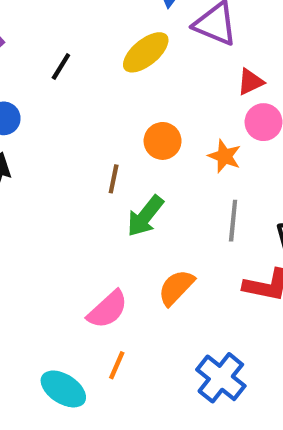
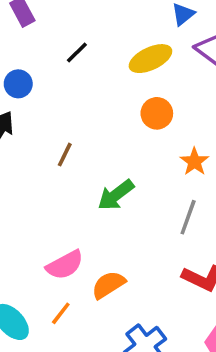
orange circle: (163, 141) -> (157, 113), moved
brown line: (114, 179) -> (65, 155), moved
orange semicircle: (176, 287) -> (108, 285), moved

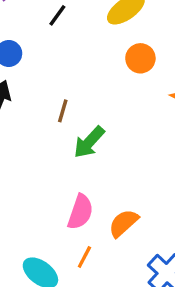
green arrow: (116, 195) -> (89, 142), moved
pink semicircle: (65, 265) -> (80, 212), turned -33

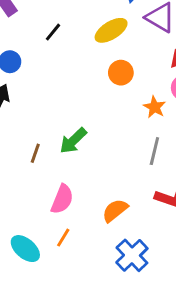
brown line: (63, 111) -> (35, 153), moved
orange semicircle: (123, 223) -> (115, 210), moved

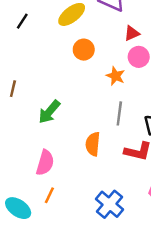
brown line: (35, 153) -> (13, 89), moved
orange semicircle: (115, 210) -> (93, 144), moved, turned -40

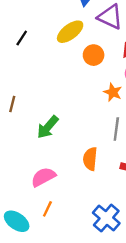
orange circle: (84, 50) -> (94, 55), moved
pink semicircle: (45, 163) -> (43, 177), turned -135

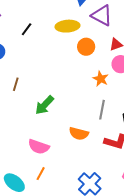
yellow ellipse: (70, 32) -> (67, 26), turned 30
orange semicircle: (90, 159) -> (79, 134), turned -84
pink semicircle: (43, 177) -> (39, 147), turned -135

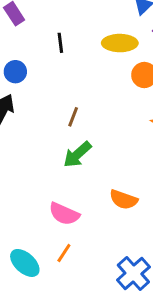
black line: (27, 29) -> (60, 43), turned -48
brown line: (16, 84) -> (73, 117), moved

